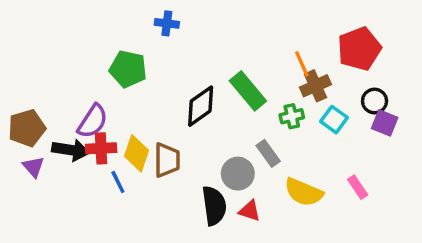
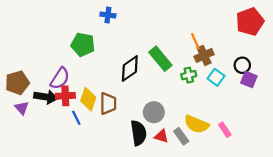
red pentagon: (359, 49) -> (250, 22), moved
gray rectangle: (268, 153) -> (181, 136), moved
pink rectangle: (358, 187) -> (225, 130), moved

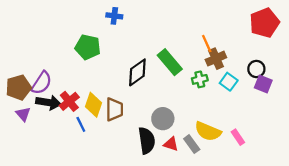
purple semicircle: (60, 78) -> (42, 83), moved
red cross: (65, 96) -> (69, 101), turned -36

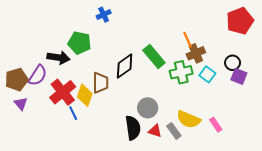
blue cross: (114, 16) -> (104, 15), turned -32
green cross: (200, 79) -> (181, 72), size x1.5
red cross: (69, 101) -> (63, 92), size x1.4
black arrow: (48, 102) -> (59, 58), moved
brown trapezoid: (114, 109) -> (100, 83), moved

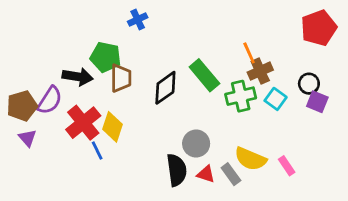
brown trapezoid: (100, 83) -> (121, 78), moved

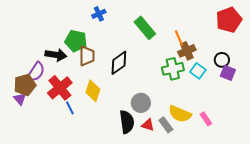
green rectangle: (204, 75) -> (145, 28), moved
brown pentagon: (22, 106) -> (25, 85), moved
yellow diamond: (112, 127) -> (93, 91), moved

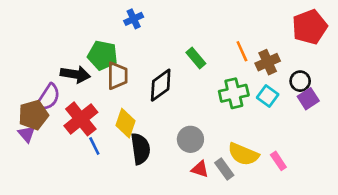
green rectangle: (145, 28) -> (196, 58), moved, size x0.7
brown cross: (187, 51) -> (268, 62), moved
purple square: (228, 73) -> (308, 99), turned 35
black semicircle: (127, 122) -> (140, 149), moved

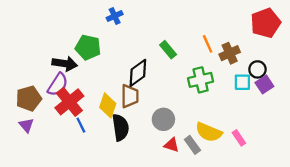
brown trapezoid: (117, 76) -> (130, 96), moved
cyan square: (268, 96) -> (242, 82), moved, turned -36
purple semicircle: (48, 97) -> (58, 85), moved
purple triangle: (27, 134) -> (26, 125), moved

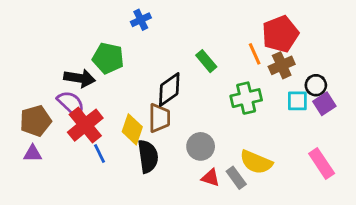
red pentagon: (266, 23) -> (280, 34), moved
purple semicircle: (58, 85) -> (71, 104), turned -80
purple triangle: (26, 125) -> (33, 154), turned -49
pink rectangle: (239, 138) -> (322, 164), moved, size x1.5

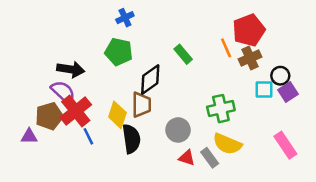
green pentagon: (108, 58) -> (119, 52), moved
green cross: (246, 98) -> (221, 109), moved
brown pentagon: (35, 121) -> (49, 116), moved

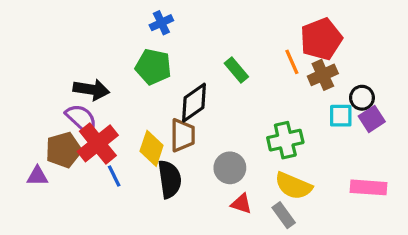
pink rectangle: (285, 145) -> (368, 187), turned -52
gray rectangle: (210, 158) -> (284, 215), moved

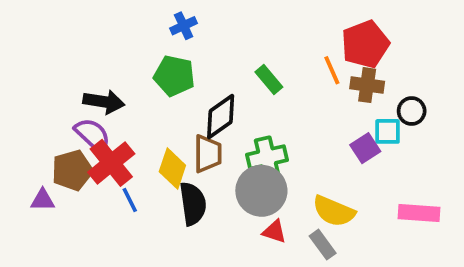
brown cross: (323, 75) -> (367, 85), turned 32
purple square: (372, 119) -> (365, 148), moved
green cross: (285, 140) -> (267, 157), moved
gray circle: (230, 168) -> (261, 191), size x1.4

